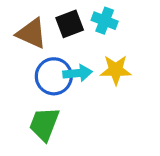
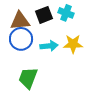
brown triangle: (32, 33) -> (20, 21), turned -30
blue circle: (54, 76) -> (21, 39), moved

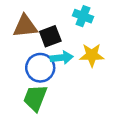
black square: (44, 15) -> (50, 36), moved
blue circle: (21, 39) -> (40, 68), moved

